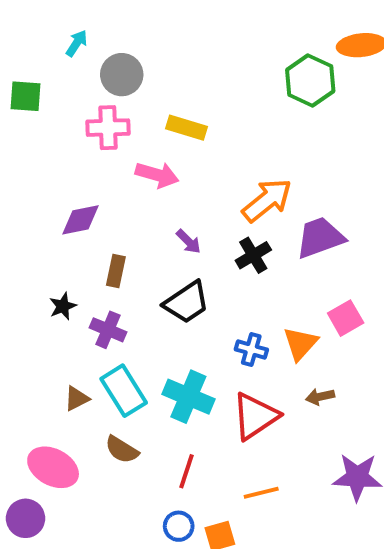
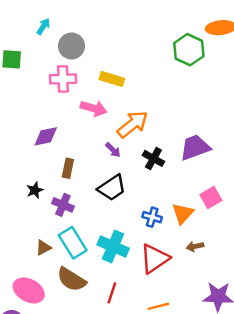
orange arrow: (267, 200) -> (133, 124), moved
black cross: (253, 255) -> (153, 158), turned -30
brown semicircle: (122, 450) -> (72, 279), size x1.4

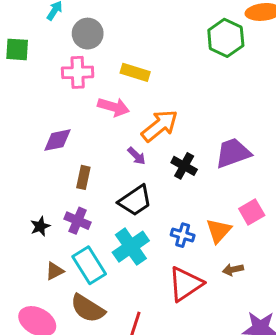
black star: (35, 190) -> (40, 226), moved
cyan cross: (113, 246) -> (131, 247), moved, turned 32

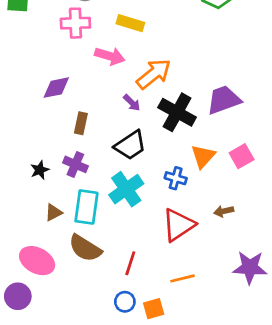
black cross: (184, 166) -> (177, 112), size x1.5
orange triangle: (219, 231) -> (203, 156), moved
cyan rectangle: (89, 265) -> (86, 207), turned 40

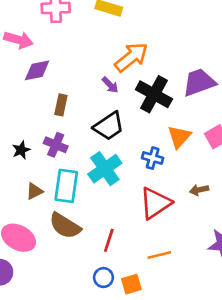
pink arrow: (110, 56) -> (18, 40), moved

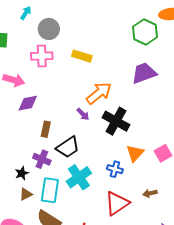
purple trapezoid: (199, 82) -> (144, 73), moved
black trapezoid: (109, 126) -> (68, 147), moved
black star: (21, 150) -> (22, 173), moved

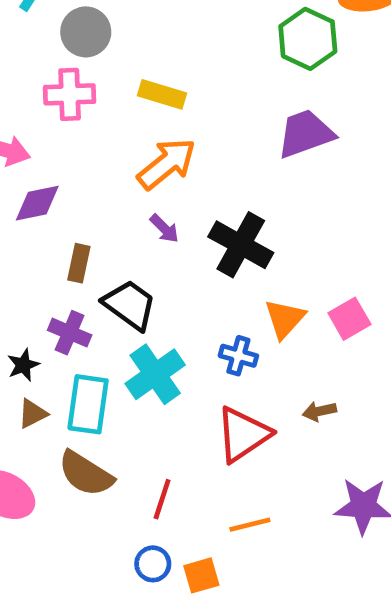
orange arrow: (99, 93) -> (167, 164), moved
black trapezoid: (68, 147) -> (130, 305), turned -110

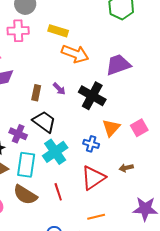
purple trapezoid: (305, 134) -> (118, 65), moved
orange arrow: (167, 164) -> (75, 54), moved, turned 60
brown rectangle: (79, 263) -> (36, 93), moved
red line: (162, 499) -> (58, 192), moved, turned -36

